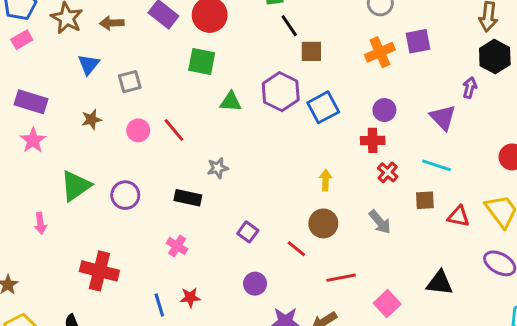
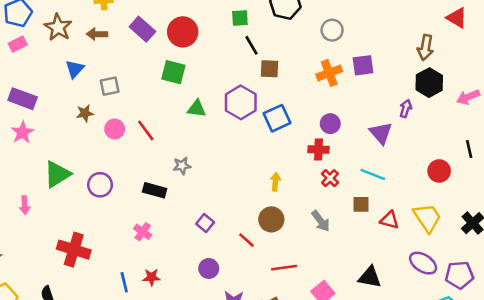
brown star: (91, 119) -> (85, 113), moved

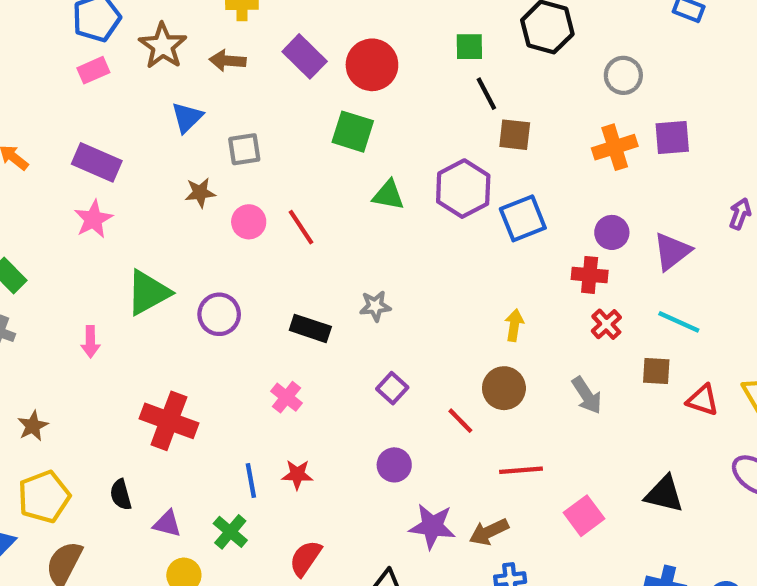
purple triangle: (381, 133) -> (672, 251), moved, turned 30
gray star: (182, 166) -> (375, 306), moved

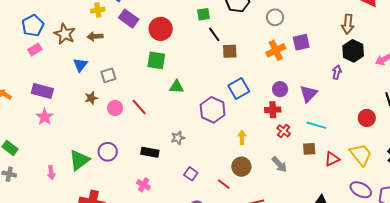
purple rectangle: (305, 56) -> (129, 19), moved
purple hexagon: (463, 189) -> (213, 110), moved
green triangle: (148, 293) -> (79, 160), moved
red triangle: (703, 400) -> (332, 159), turned -35

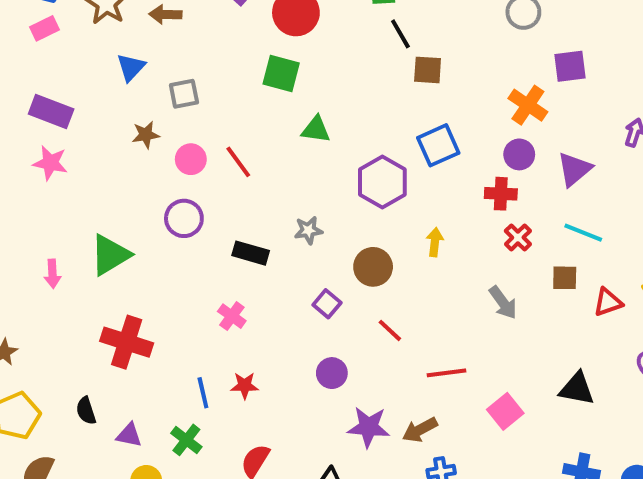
orange cross: (276, 50) -> (528, 105), moved, turned -36
pink star: (45, 117) -> (50, 163), turned -30
purple circle: (108, 152) -> (184, 218), moved
brown circle: (241, 167) -> (373, 267), moved

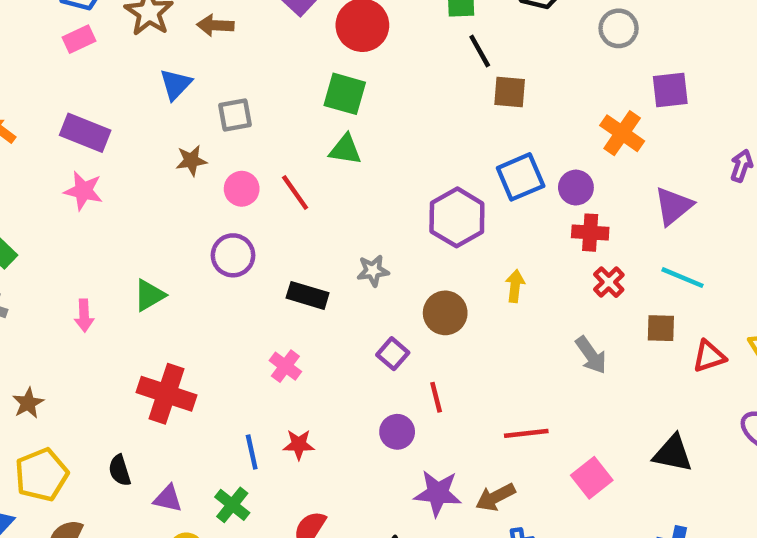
green triangle: (316, 129) -> (345, 149), moved
purple circle: (519, 154) -> (576, 188), moved
green triangle: (110, 255) -> (149, 295), size x0.7
red line: (390, 330) -> (436, 397), moved, turned 32

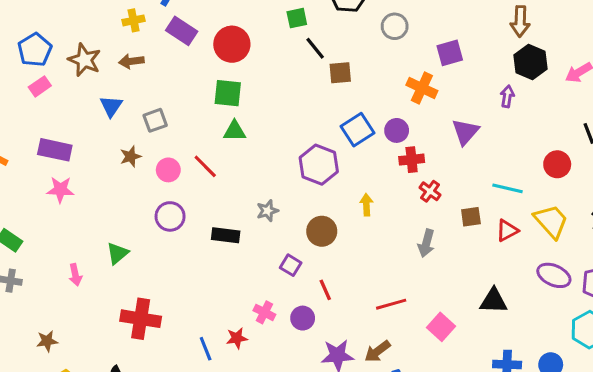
gray circle: (619, 28) -> (395, 26), moved
cyan line: (682, 278) -> (508, 188), moved
gray arrow: (591, 355) -> (426, 243), turned 60
pink cross: (285, 366) -> (264, 312), moved
brown star: (28, 403) -> (47, 341), turned 30

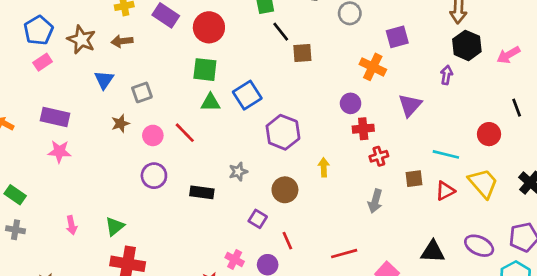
blue square: (358, 130) -> (247, 95), moved
red cross: (430, 191) -> (379, 156), turned 36
green triangle: (118, 253) -> (115, 226), moved
purple ellipse: (554, 275) -> (479, 246), moved

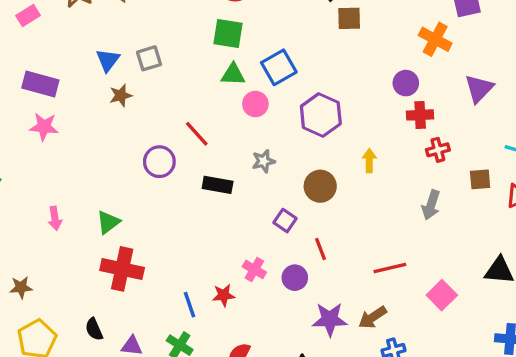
blue triangle: (104, 80) -> (108, 60), moved
red line: (185, 133) -> (197, 134), moved
pink circle: (153, 135) -> (255, 104), moved

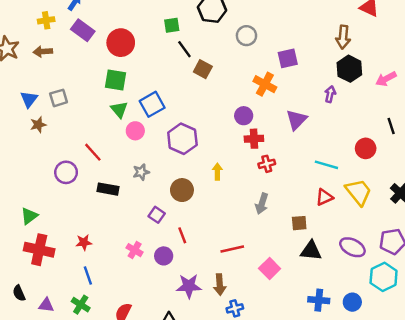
brown square: (349, 18) -> (203, 69), turned 30
green triangle: (233, 74) -> (119, 109), turned 48
brown square: (480, 179) -> (299, 223), moved
red star: (223, 295) -> (84, 242), moved
brown arrow: (373, 317) -> (220, 285), turned -60

